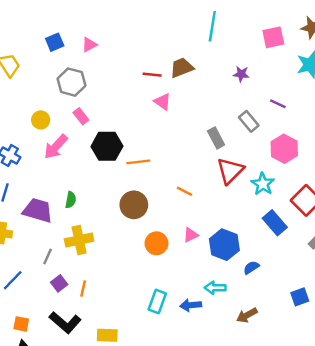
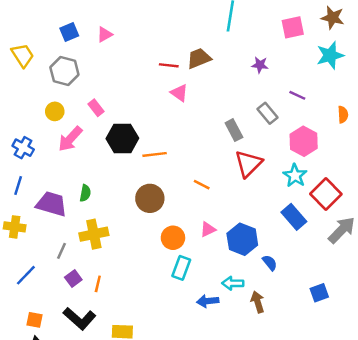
gray hexagon: (71, 82) -> (64, 71), moved
cyan star: (263, 184) -> (295, 176), moved
blue semicircle: (251, 268) -> (270, 263), turned 84
cyan rectangle: (157, 302) -> (181, 268), moved
brown arrow: (247, 315) -> (258, 302), moved, turned 102

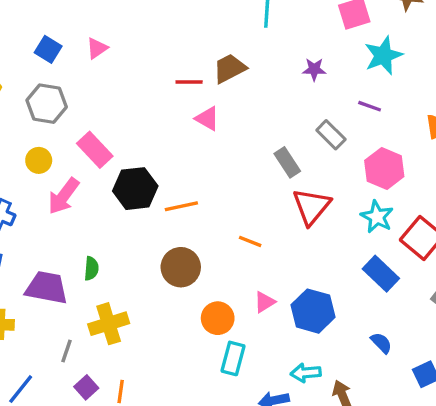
blue square: (69, 32) -> (48, 49), turned -30
cyan star: (330, 55) -> (383, 55), moved
pink rectangle: (96, 108) -> (95, 150), size x1.5
blue semicircle: (270, 263) -> (381, 343), moved

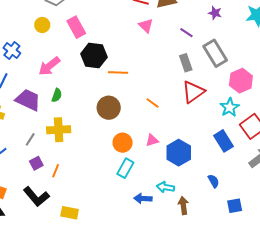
purple line: (370, 106) -> (186, 33), moved
gray rectangle: (331, 135) -> (215, 53), size x1.5
pink arrow: (64, 196) -> (49, 66), moved

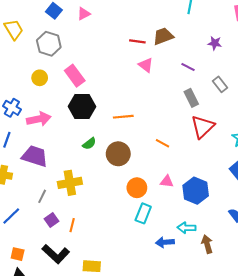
gray rectangle: (215, 53) -> (220, 84), size x0.6
black hexagon: (94, 55) -> (82, 106), moved
pink arrow: (49, 66) -> (39, 119), moved, turned -145
green semicircle: (57, 95) -> (89, 144), moved, turned 40
pink triangle: (152, 140) -> (167, 181), turned 32

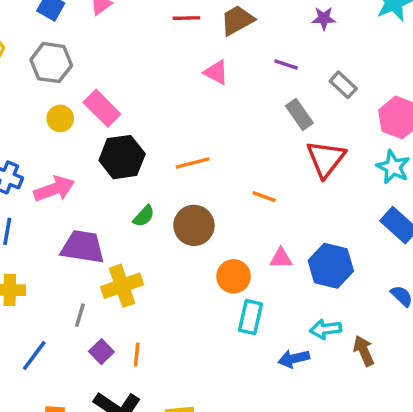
red line: (137, 41) -> (186, 18), moved
yellow circle: (40, 78) -> (60, 118), moved
purple trapezoid: (35, 156) -> (83, 247), moved

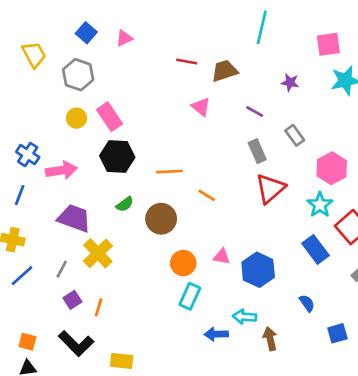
orange line: (264, 197) -> (207, 195), moved
yellow cross: (122, 286) -> (98, 253), turned -36
blue line: (34, 356) -> (22, 276), moved

